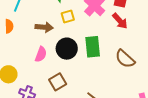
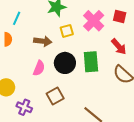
red arrow: (120, 21) -> (119, 47), moved

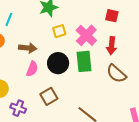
pink cross: (94, 21) -> (86, 35), moved
brown arrow: (43, 41) -> (28, 48), moved
red arrow: (119, 47) -> (112, 46), turned 48

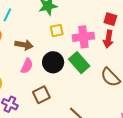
pink cross: (86, 35) -> (83, 37), turned 35
red arrow: (112, 46) -> (108, 39), moved
green rectangle: (84, 61) -> (79, 63), turned -40

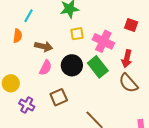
pink cross: (83, 37) -> (103, 41), turned 30
red arrow: (108, 39) -> (127, 59), moved

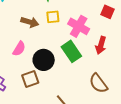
brown arrow: (44, 46) -> (30, 22), moved
black circle: (72, 65) -> (44, 60), moved
brown semicircle: (128, 83) -> (98, 83), moved

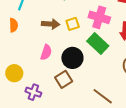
yellow square: (53, 17) -> (73, 24), moved

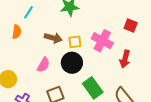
green rectangle: (98, 43) -> (93, 88), moved
black circle: (72, 58) -> (72, 63), moved

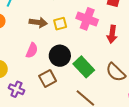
black circle: (72, 63) -> (60, 56), moved

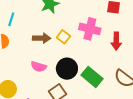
yellow square: (60, 24) -> (63, 37), turned -32
pink semicircle: (32, 50) -> (39, 67), turned 91

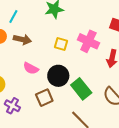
yellow square: (63, 37) -> (61, 44), turned -32
brown arrow: (42, 38) -> (22, 39), moved

